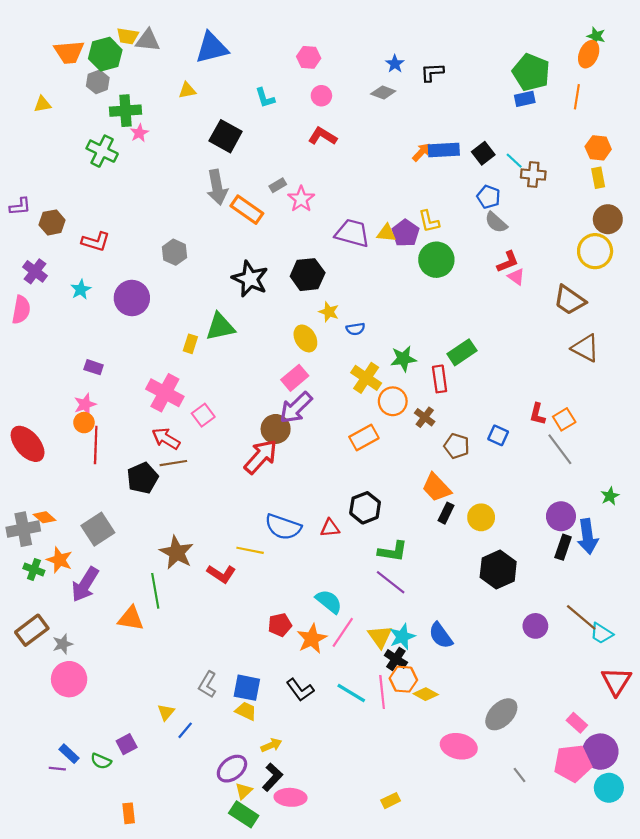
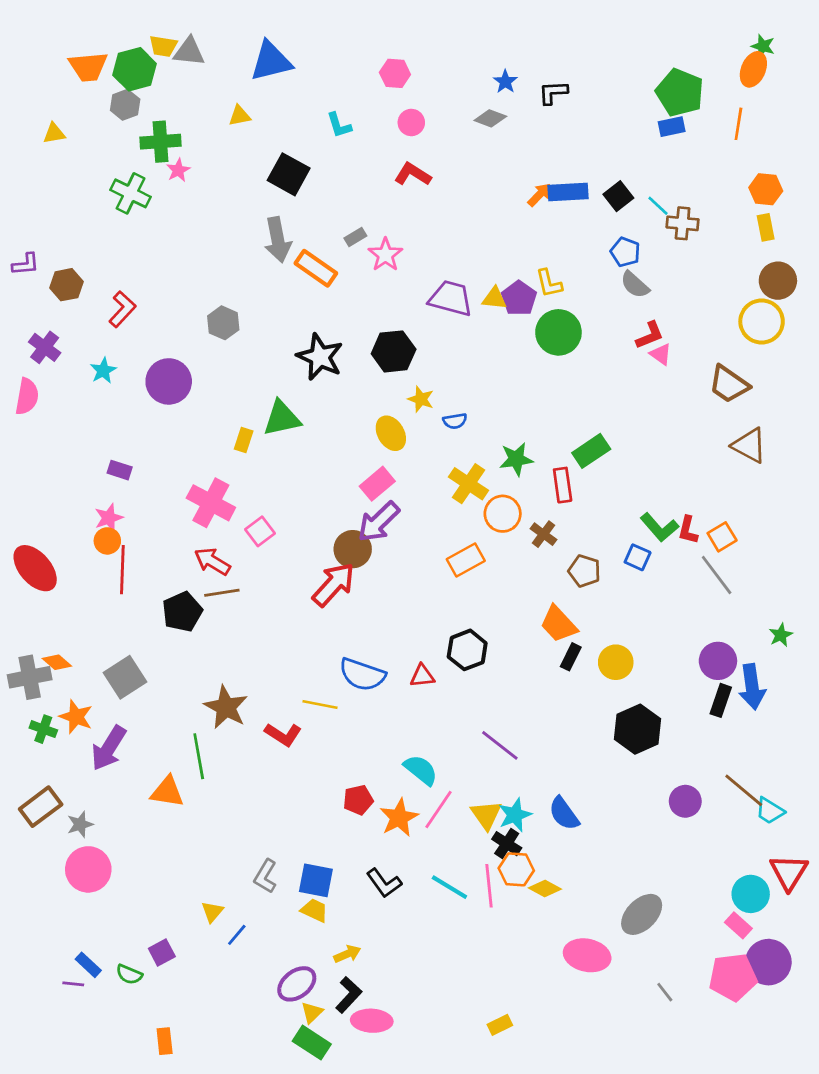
red L-shape: (96, 242) -> (122, 309), turned -64
green L-shape: (393, 551) -> (659, 527), moved, turned 40
cyan circle: (609, 788) -> (751, 894), moved

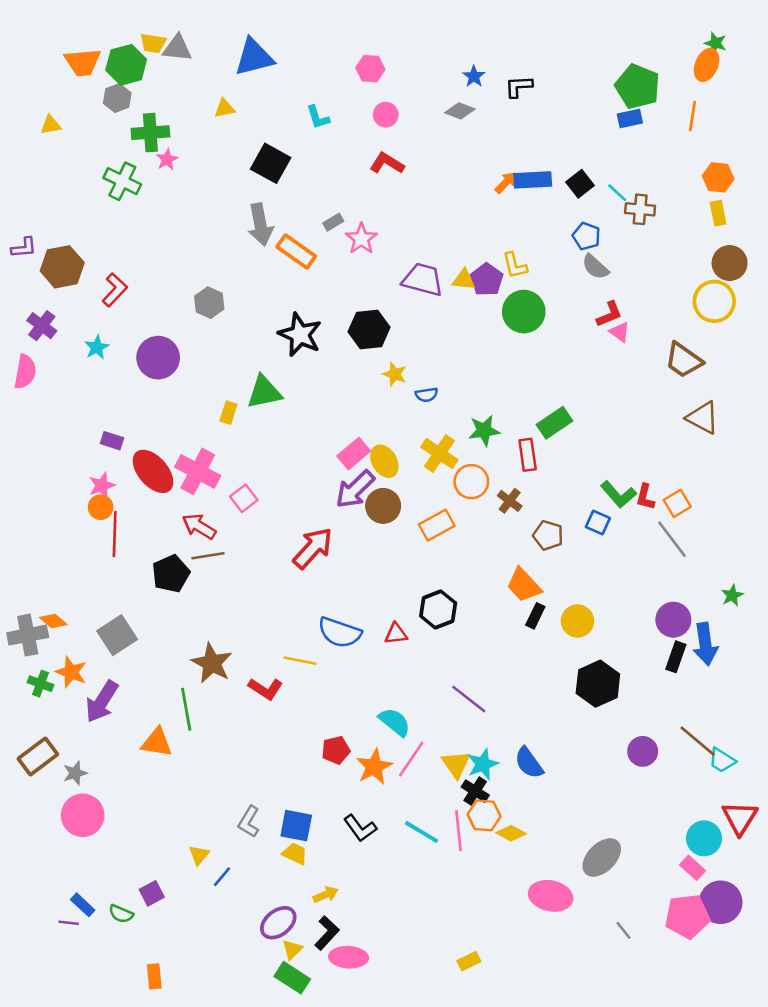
brown hexagon: (66, 285) -> (62, 267), size x1.4
yellow ellipse: (391, 433) -> (384, 461), moved
brown circle: (353, 549) -> (383, 506), moved
red ellipse: (35, 568) -> (153, 471), moved

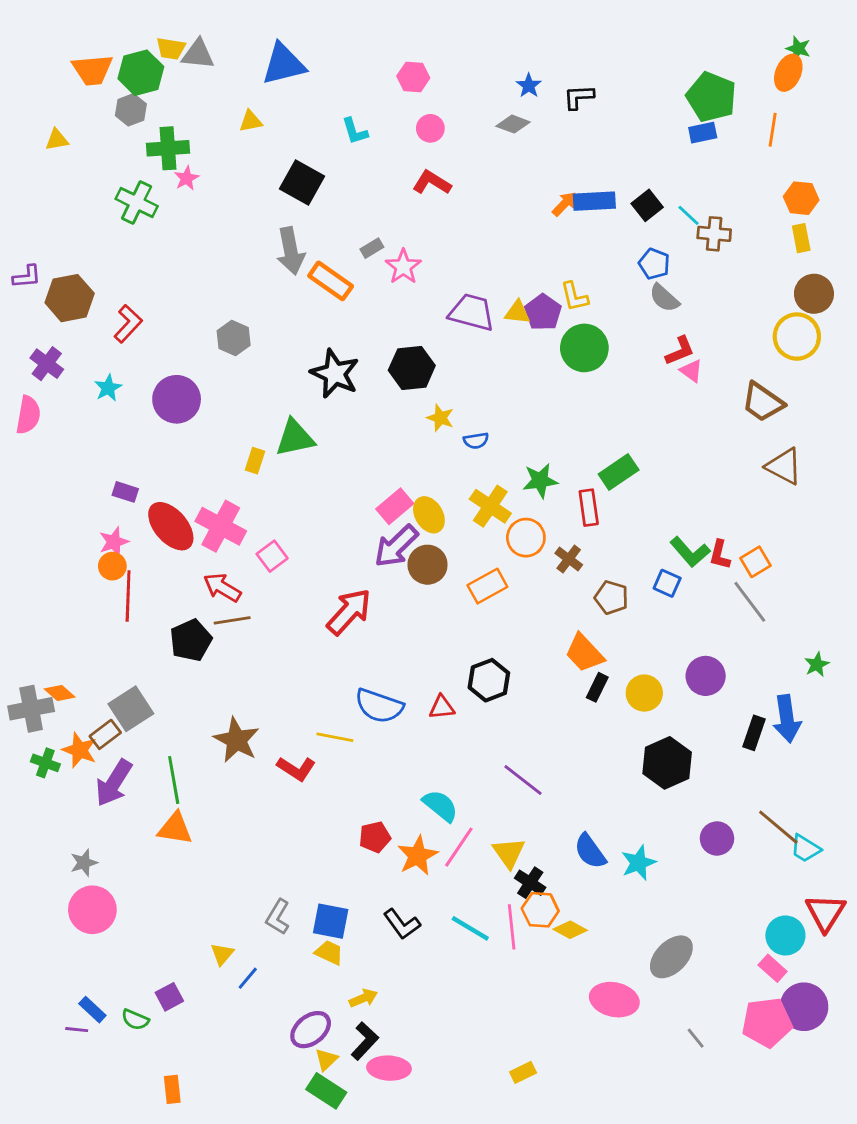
purple circle: (673, 620) -> (706, 676), moved
green line: (186, 709) -> (174, 780), moved
brown rectangle: (38, 757) -> (105, 734), moved, size x0.7
cyan star: (483, 764) -> (639, 863), moved

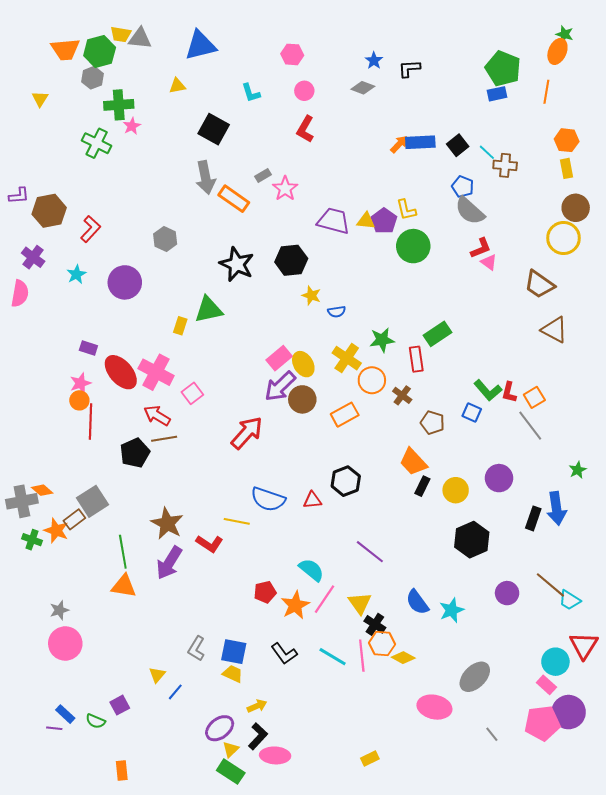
yellow triangle: (57, 140) -> (40, 99), turned -48
red L-shape: (432, 183) -> (305, 129), turned -92
gray semicircle: (664, 298) -> (470, 211), size x1.4
purple arrow: (114, 783) -> (169, 563), moved

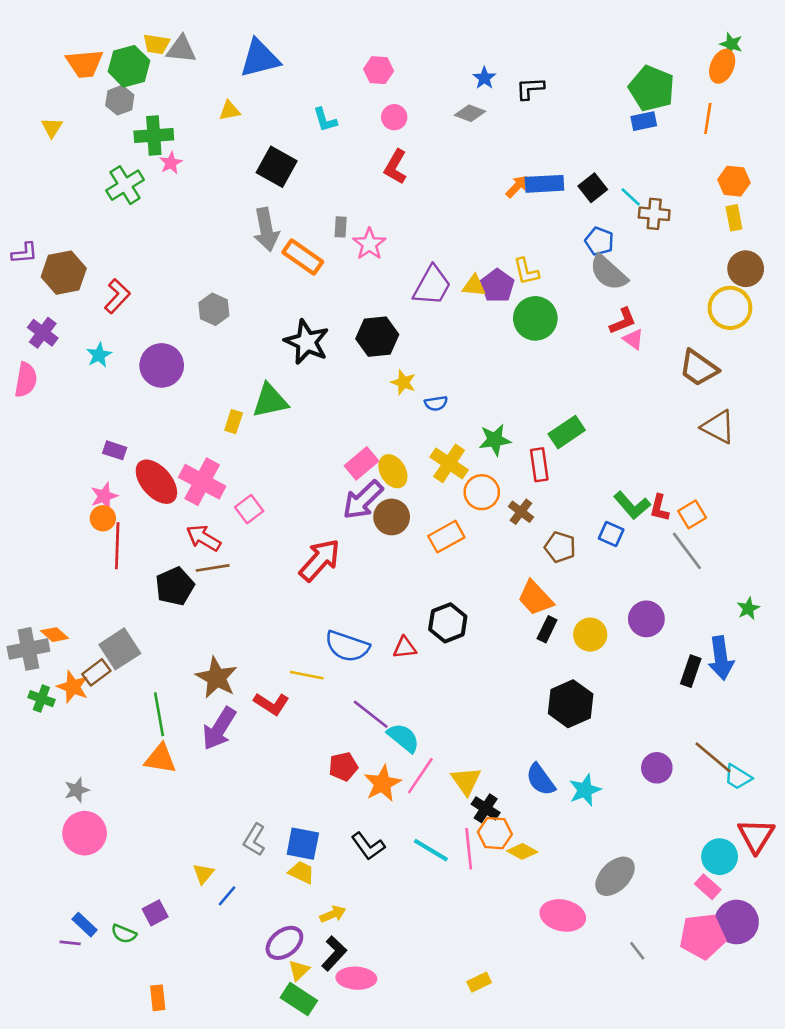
green cross: (97, 143) -> (125, 185), turned 32
gray rectangle: (263, 175) -> (341, 227), turned -56
purple trapezoid: (334, 221) -> (432, 286), turned 104
black hexagon: (472, 540) -> (571, 704), moved
purple line: (370, 552) -> (371, 714), moved

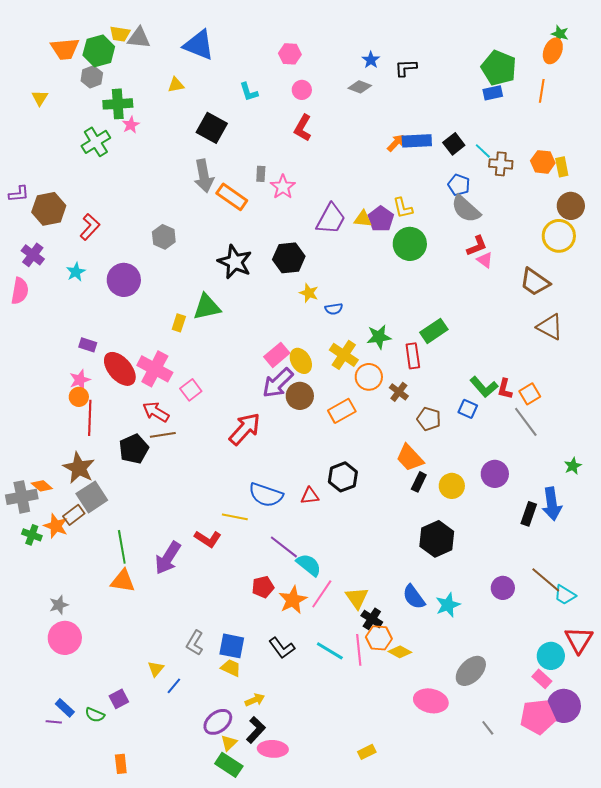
blue triangle: (260, 58) -> (199, 45), turned 36
orange hexagon: (734, 181) -> (543, 162), moved
brown star: (217, 678) -> (79, 468), moved

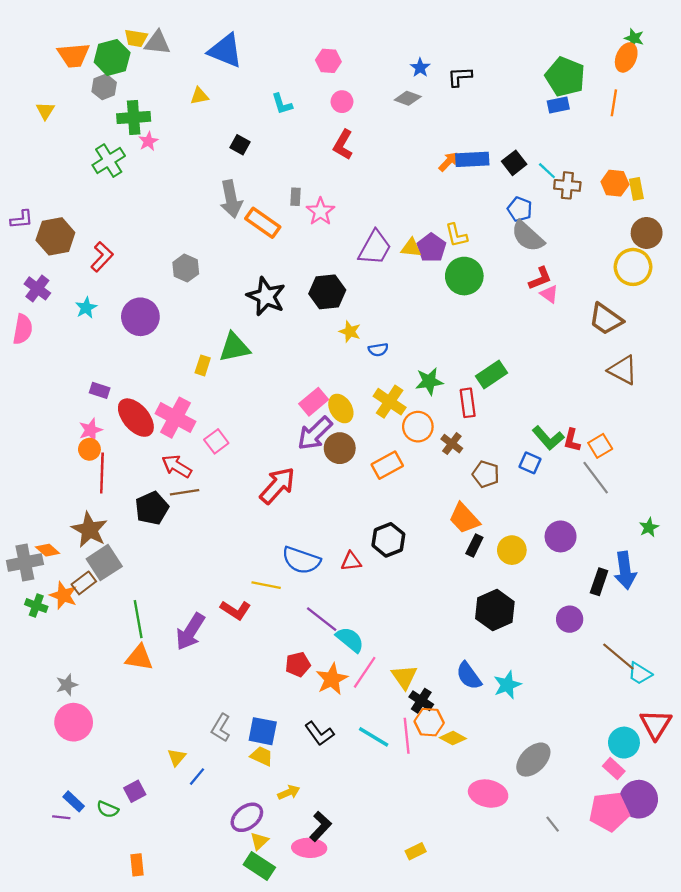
black square: (212, 128) -> (240, 145), size x0.6
purple circle: (503, 588) -> (570, 619), moved
black L-shape: (256, 730) -> (320, 826), moved

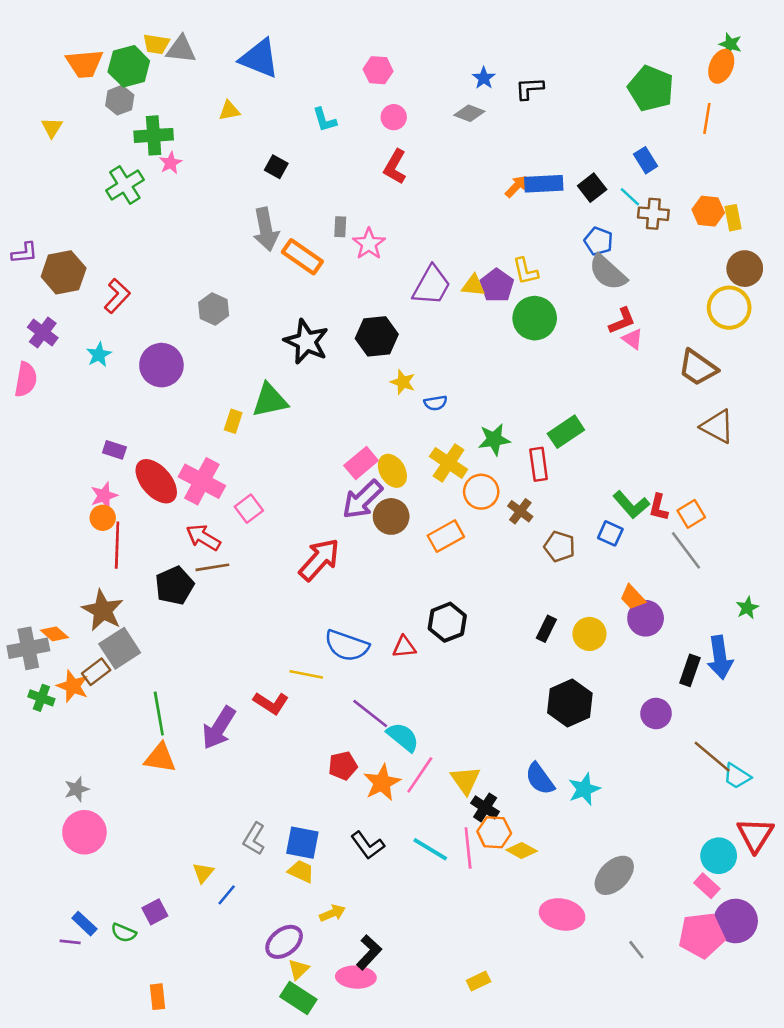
blue rectangle: (558, 105) -> (646, 160), moved, turned 70
orange trapezoid: (464, 518) -> (633, 597), moved, size x0.7

